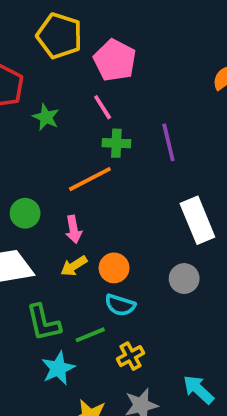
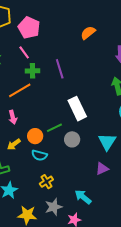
yellow arrow: (74, 266) -> (14, 144), moved
green line: (90, 335) -> (54, 128), moved

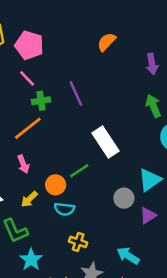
gray circle: (72, 139) -> (124, 198), moved
cyan triangle: (107, 142) -> (150, 180), turned 30
yellow cross: (46, 182) -> (78, 242), turned -32

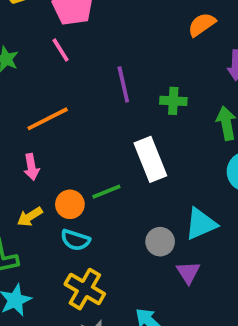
orange semicircle: (107, 42) -> (202, 25), moved
green cross: (41, 101) -> (173, 101), moved
purple triangle: (148, 216) -> (188, 272), turned -42
yellow cross: (78, 242) -> (85, 289), size x1.5

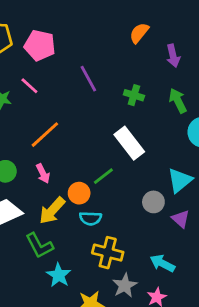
pink line: (61, 50) -> (29, 86), moved
purple line: (123, 84) -> (88, 79), moved
green cross: (173, 101) -> (134, 95), turned 30
yellow arrow: (30, 217) -> (52, 211), size x1.5

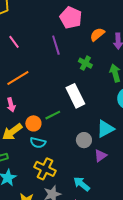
orange semicircle: (139, 33) -> (97, 34), moved
pink pentagon: (40, 45) -> (71, 18), moved
purple triangle: (181, 219) -> (100, 156), turned 32

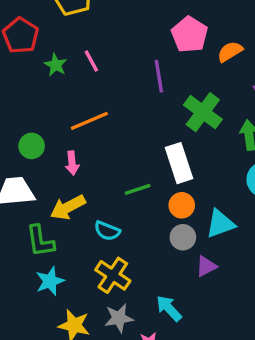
orange semicircle: (97, 34) -> (230, 52), moved
green cross: (85, 63) -> (203, 112), size x1.6
orange circle: (33, 123) -> (182, 205), moved

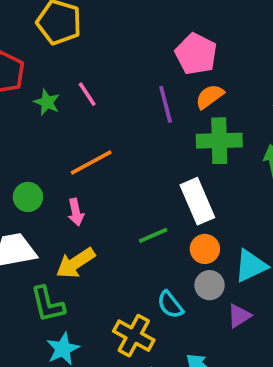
orange semicircle: (230, 52) -> (210, 97), moved
green cross: (203, 112) -> (219, 141), turned -33
cyan semicircle: (107, 231) -> (170, 305), moved, turned 35

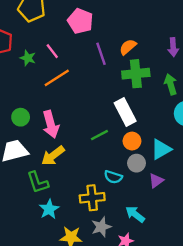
pink pentagon: (196, 54) -> (80, 21), moved
orange line: (91, 162) -> (57, 78), moved
pink arrow: (76, 212) -> (51, 124), size x1.6
cyan semicircle: (170, 305) -> (113, 177), turned -30
yellow cross: (134, 336) -> (92, 198), turned -30

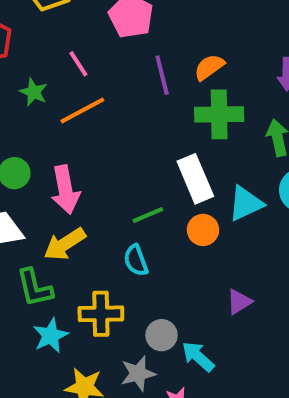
green star: (28, 58) -> (34, 92), moved
cyan triangle: (161, 149) -> (246, 203), moved
gray circle: (137, 163) -> (162, 335), moved
cyan semicircle: (113, 177) -> (136, 260), moved, turned 48
yellow cross: (92, 198) -> (101, 314), moved

